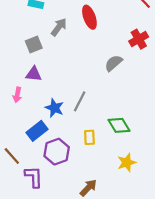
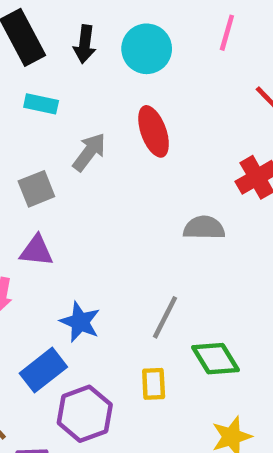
gray semicircle: (114, 63) -> (204, 228), turned 42
gray line: (80, 101) -> (165, 317), moved

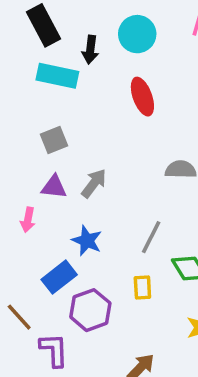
black arrow: (85, 44) -> (90, 50), moved
cyan rectangle: (41, 104) -> (57, 76), size x1.6
gray arrow: (89, 152) -> (94, 183), moved

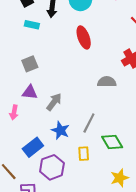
cyan rectangle: (57, 76) -> (32, 25), size x0.6
gray arrow: (94, 183) -> (54, 102), moved
blue star: (87, 241) -> (60, 130), moved

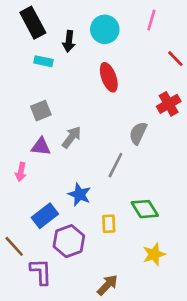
gray semicircle: (107, 82) -> (138, 133), turned -66
gray arrow: (54, 102) -> (71, 137), moved
gray line: (89, 123) -> (115, 165), moved

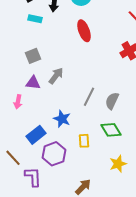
gray semicircle: (138, 133) -> (112, 101), moved

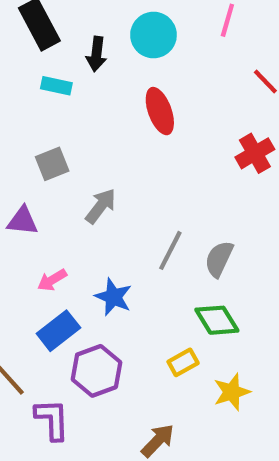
purple triangle: (33, 83) -> (23, 221), moved
pink arrow: (18, 102) -> (52, 280), moved, turned 48
yellow rectangle: (84, 141) -> (183, 362), moved, turned 64

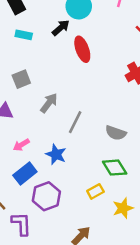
black arrow: (96, 54) -> (61, 28), moved, turned -138
gray line: (170, 250) -> (75, 122), moved
gray semicircle: (219, 259) -> (116, 133), turned -96

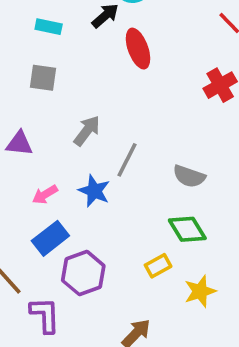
gray square: (21, 79) -> (43, 78), moved, turned 30
blue star: (56, 154) -> (94, 191), moved

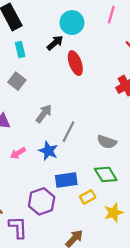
cyan rectangle: (49, 27) -> (20, 50), turned 64
gray square: (43, 78) -> (17, 81), turned 30
blue rectangle: (50, 238) -> (66, 180), moved, turned 30

